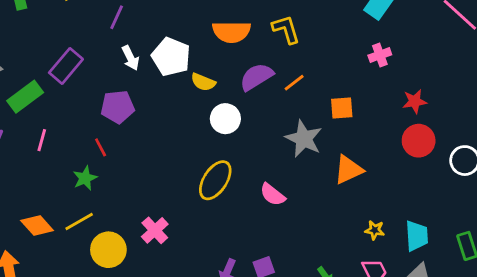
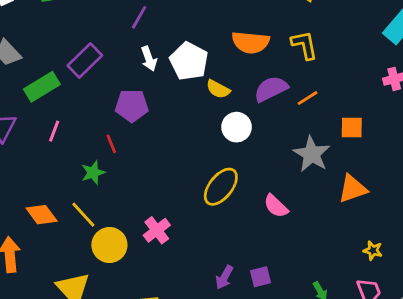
yellow line: (79, 222) -> (83, 215), turned 72

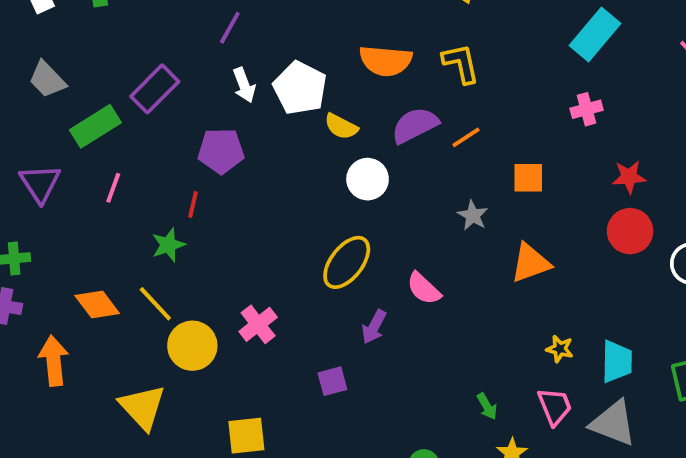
red line: (111, 144) -> (193, 204), turned 36
gray star: (312, 154) -> (473, 215), size x0.6
purple arrow: (224, 277) -> (374, 327), moved
purple square: (260, 277) -> (332, 381), moved

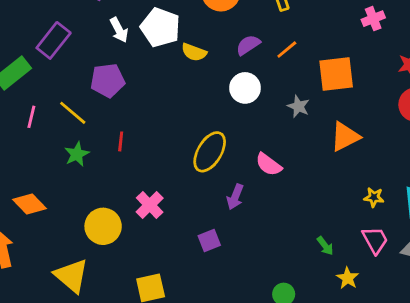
purple semicircle: (415, 125) -> (248, 45), size x0.7
orange square: (528, 178) -> (336, 74), size x1.5
white circle: (368, 179) -> (245, 88), moved
red line: (193, 204) -> (121, 141), moved
yellow line: (155, 304) -> (73, 113), moved

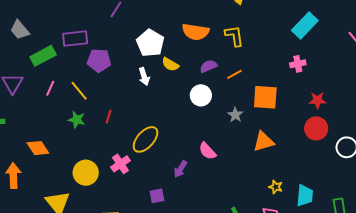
white arrow: (119, 30) -> (144, 76), moved
purple rectangle: (54, 40) -> (75, 38), turned 35
purple pentagon: (108, 80) -> (99, 60), moved
yellow ellipse: (210, 152) -> (145, 139), moved
green star: (77, 154) -> (77, 120), turned 30

